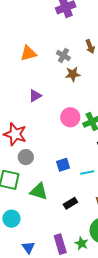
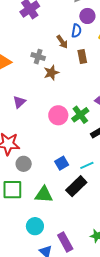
black rectangle: (70, 203) -> (76, 186), moved, size x1.5
cyan circle: (11, 219) -> (35, 226), moved
purple rectangle: (60, 244) -> (65, 242), moved

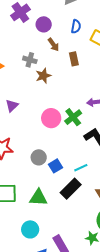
purple circle: (87, 16) -> (44, 24), moved
blue semicircle: (76, 31) -> (76, 26), moved
gray circle: (24, 164) -> (39, 157), moved

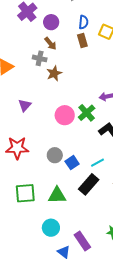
brown arrow: (54, 45) -> (50, 44), moved
brown rectangle: (74, 59) -> (82, 41), moved

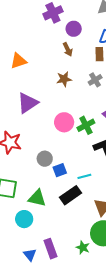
gray cross: (40, 58) -> (95, 80), moved, turned 32
purple triangle: (25, 105) -> (28, 103), size x1.6
cyan circle: (51, 228) -> (24, 219), moved

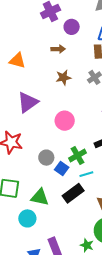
brown arrow: (68, 49) -> (58, 49), moved, turned -64
orange triangle: (18, 61) -> (17, 61), turned 36
green cross: (86, 125) -> (77, 155), moved
blue square: (60, 170) -> (62, 169), turned -32

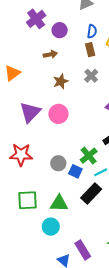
orange triangle: (17, 61) -> (12, 73), turned -42
pink circle: (65, 121) -> (58, 114), moved

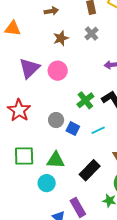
orange triangle: (12, 73) -> (13, 28), turned 42
red star: (21, 155) -> (19, 110), turned 30
green cross: (89, 156) -> (85, 100), moved
black rectangle: (91, 194) -> (90, 170), moved

